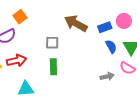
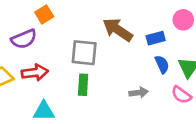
pink circle: (124, 21) -> (183, 20), moved
gray square: (52, 43) -> (84, 53), size x1.5
gray arrow: (107, 76) -> (139, 93), moved

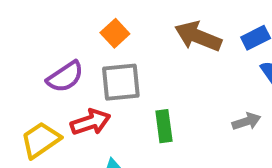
orange square: (44, 14) -> (115, 33), moved
gray square: (84, 53) -> (121, 82), moved

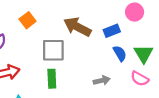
gray square: (121, 82) -> (53, 50), moved

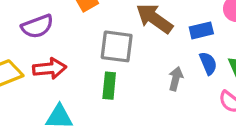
gray arrow: (102, 80) -> (176, 79), moved, turned -70

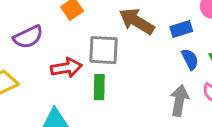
red arrow: (50, 68) -> (66, 68), moved
gray arrow: (176, 79) -> (179, 101), moved, size x1.4

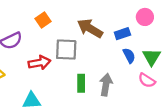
green rectangle: (99, 87) -> (81, 83), moved
gray arrow: (179, 101) -> (106, 85), moved

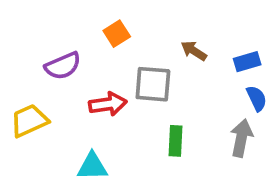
brown arrow: (90, 28) -> (194, 51), size x0.6
gray arrow: (106, 85) -> (241, 138), moved

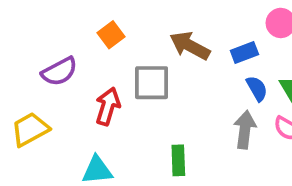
brown arrow: (194, 51) -> (190, 46), size x1.5
red arrow: (108, 104) -> (108, 106), turned -60
green rectangle: (175, 141) -> (178, 160), moved

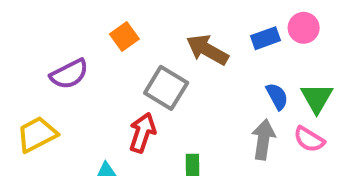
blue rectangle: (244, 52) -> (265, 38), moved
gray square: (152, 83) -> (166, 88), turned 30
red arrow: (108, 106) -> (142, 133), moved

